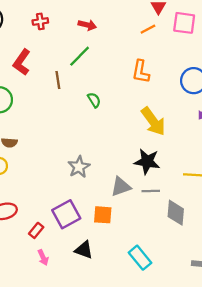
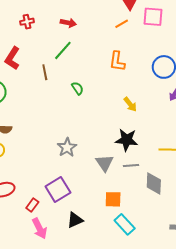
yellow arrow: (153, 121) -> (130, 104), size x0.6
gray triangle: (121, 187) -> (105, 163), turned -42
orange square: (103, 215) -> (113, 199), moved
black triangle: (84, 250) -> (75, 220), turned -42
pink arrow: (43, 257) -> (40, 228), size x1.5

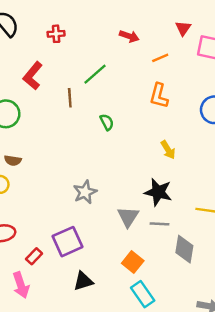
red arrow: (68, 23) -> (129, 36), moved
orange line: (122, 24) -> (160, 58), moved
orange square: (113, 199) -> (133, 262), turned 30
pink arrow: (40, 228) -> (21, 285), moved

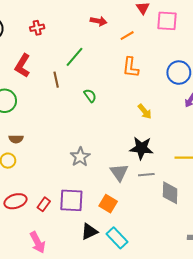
purple square: (67, 242) -> (71, 200), turned 35
red rectangle: (34, 256) -> (44, 204), moved
orange square: (133, 262) -> (108, 204), moved
cyan rectangle: (143, 294) -> (117, 238), moved

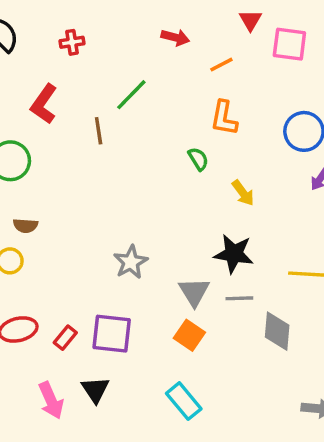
green semicircle: (90, 96) -> (198, 159), moved
orange square: (108, 204) -> (189, 335), moved
black triangle: (89, 232) -> (95, 390), moved, turned -42

